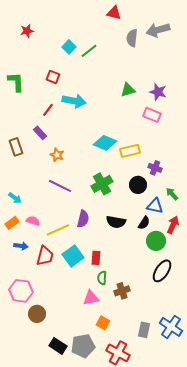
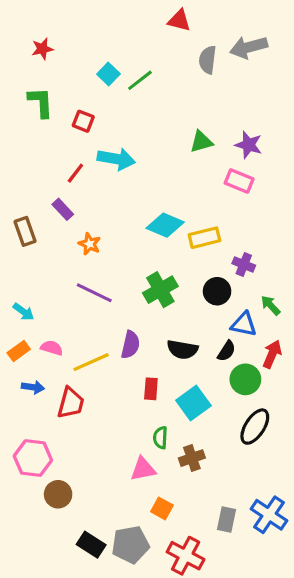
green L-shape: (16, 82) -> (41, 102), moved
cyan square: (73, 256) -> (193, 403), moved
red rectangle: (96, 258) -> (151, 389), moved

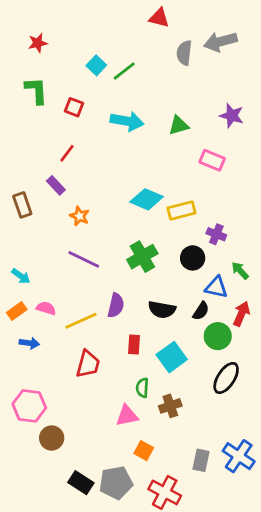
purple star: (249, 145) -> (232, 116), moved
cyan arrow: (116, 159) -> (127, 121), moved
red trapezoid: (71, 403) -> (88, 364), moved

